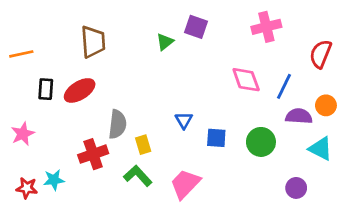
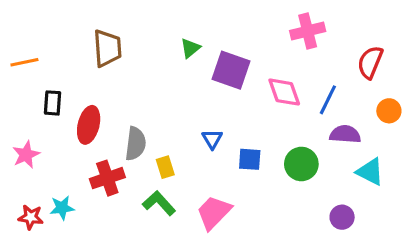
purple square: (196, 27) -> (231, 70), moved, size x1.4
red ellipse: (80, 90) -> (89, 125), moved, turned -44
orange circle: (326, 105) -> (389, 111), moved

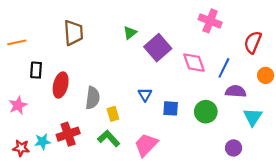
pink cross: (308, 31) -> (210, 21), turned 35
purple square: (231, 70) -> (158, 48), turned 30
cyan triangle: (370, 172) -> (253, 117), turned 36
red cross: (107, 178) -> (68, 134), moved

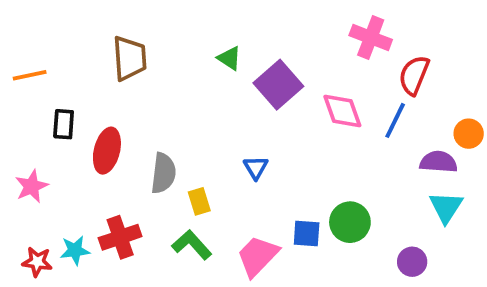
green triangle: (130, 33) -> (229, 58), turned -48
red semicircle: (253, 42) -> (414, 75), moved
purple semicircle: (236, 91) -> (438, 162), moved
blue square: (171, 108) -> (307, 233), moved
green circle: (206, 112) -> (350, 222), moved

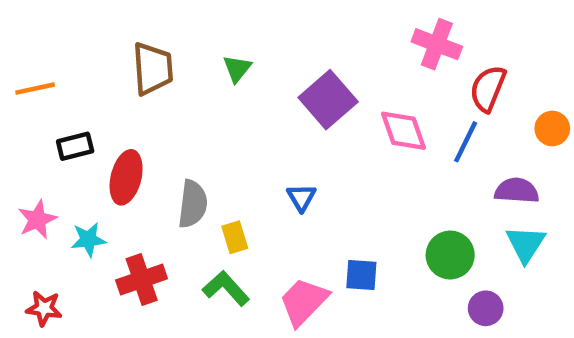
green triangle: (229, 58) -> (237, 69), moved, turned 36
black rectangle: (64, 124) -> (75, 146), turned 72
orange circle: (469, 134) -> (552, 128), moved
green circle: (350, 222) -> (450, 255), moved
cyan star: (75, 250) -> (88, 239), moved

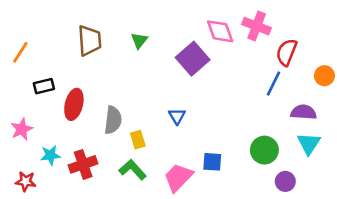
orange line: (35, 89) -> (20, 52), turned -45
pink diamond: (404, 131) -> (220, 31), moved
cyan star: (88, 239) -> (50, 155), moved

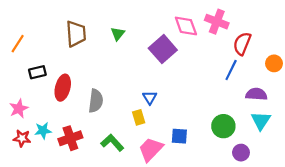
yellow rectangle: (138, 140) -> (139, 117), moved
red star: (26, 181) -> (22, 138), moved

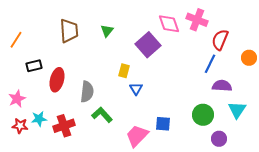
purple semicircle: (256, 94) -> (222, 86), moved
yellow rectangle: (139, 117) -> (124, 71), moved, turned 32
green L-shape: (112, 143) -> (102, 115), moved

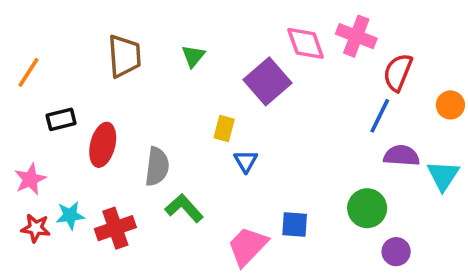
cyan triangle: (237, 110) -> (443, 176), moved

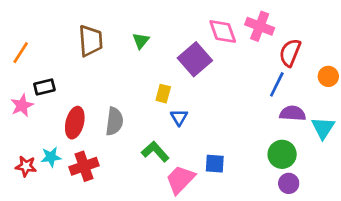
red ellipse: (103, 145) -> (75, 123), moved
pink star: (30, 179) -> (22, 105), moved
green L-shape: (184, 208) -> (155, 152), moved
green circle: (367, 208) -> (282, 154), moved

